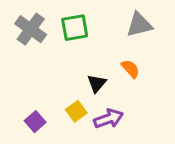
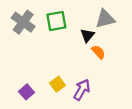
black triangle: (97, 83) -> (87, 35), moved
purple arrow: (108, 119) -> (82, 90), turned -40

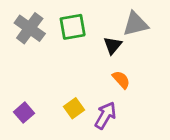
orange semicircle: (98, 52) -> (121, 80), moved
purple square: (26, 92) -> (24, 113), moved

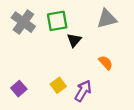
black triangle: (113, 45) -> (74, 40), moved
orange semicircle: (121, 80) -> (106, 63), moved

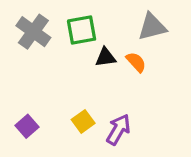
black triangle: (74, 40) -> (106, 57), turned 42
orange semicircle: (106, 63) -> (136, 62), moved

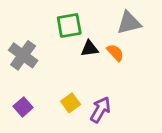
gray cross: (33, 32) -> (23, 55), moved

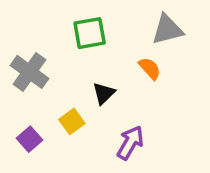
black triangle: (90, 49) -> (104, 93), moved, turned -36
yellow square: (71, 103) -> (72, 121), moved

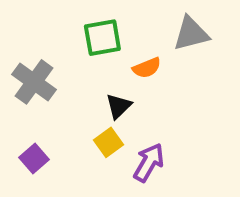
orange semicircle: (150, 68) -> (147, 68), moved, turned 110
yellow square: (72, 121) -> (109, 142), moved

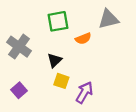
black triangle: (119, 106) -> (55, 60), moved
yellow square: (109, 142) -> (61, 81), turned -35

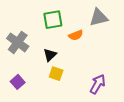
purple arrow: (84, 92) -> (98, 84), moved

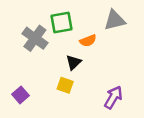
gray cross: (18, 42) -> (35, 38), moved
black triangle: (50, 55) -> (74, 62), moved

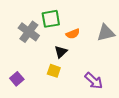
gray triangle: (115, 20) -> (106, 33), moved
purple arrow: (113, 97) -> (94, 81), turned 102

